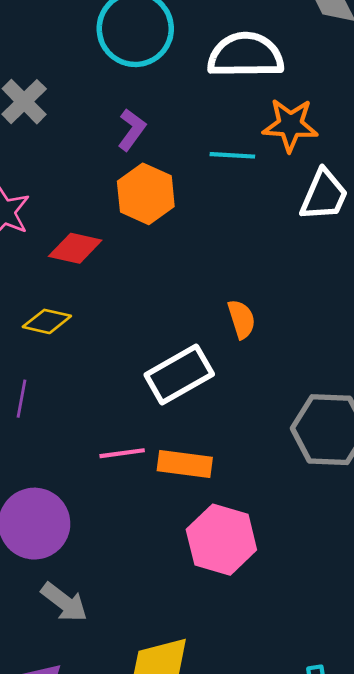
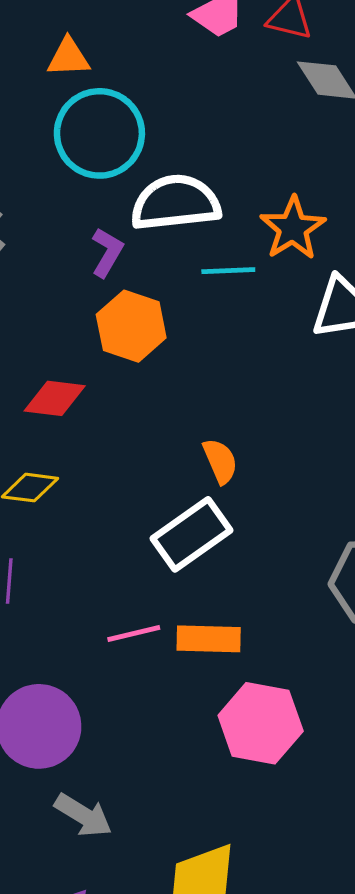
white semicircle: (246, 55) -> (175, 203), moved
orange star: (290, 125) -> (293, 228), turned -30
orange semicircle: (241, 319) -> (220, 461), moved

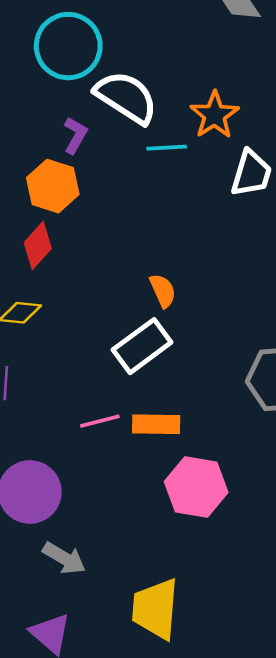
white semicircle: (175, 203) -> (126, 97), turned 40
orange hexagon: (131, 326) -> (53, 186), moved
red diamond: (55, 398) -> (38, 245), turned -54

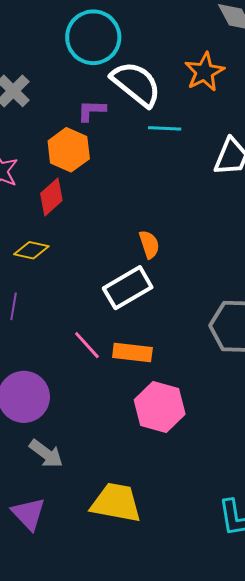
orange star: (215, 115) -> (204, 72), moved
purple L-shape: (75, 135) -> (91, 110), turned -124
pink line: (100, 421) -> (87, 345), turned 56
yellow trapezoid: (155, 609) -> (116, 503), turned 90

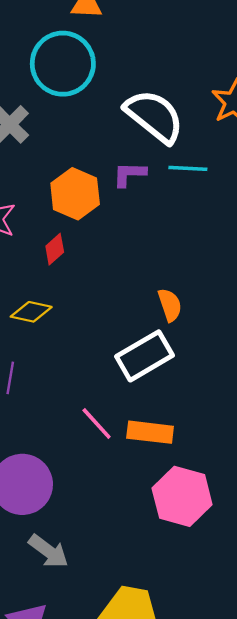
cyan circle: (93, 37) -> (63, 64), moved
purple L-shape: (91, 110) -> (129, 174), moved
red diamond: (51, 197) -> (55, 249), size x0.7

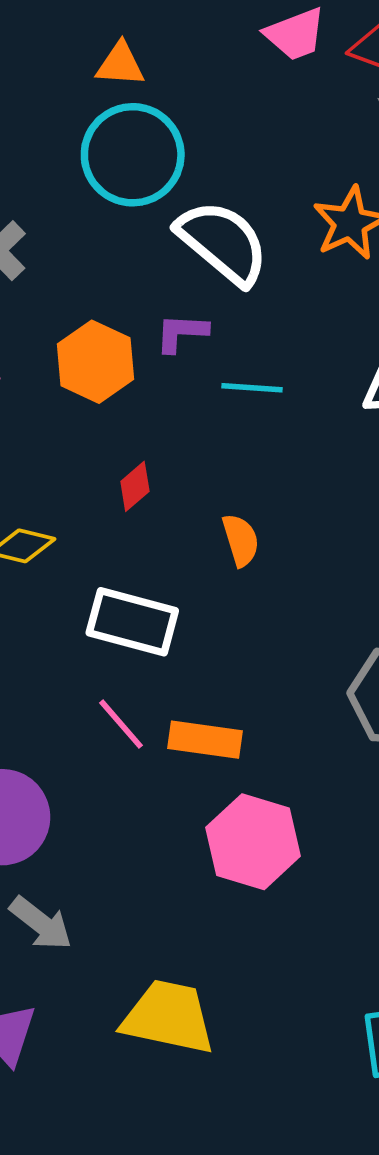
cyan circle: (63, 64) -> (133, 155), moved
cyan line: (188, 168) -> (252, 388), moved
red diamond: (55, 249) -> (135, 486), moved
white rectangle: (144, 356) -> (132, 622), moved, turned 44

